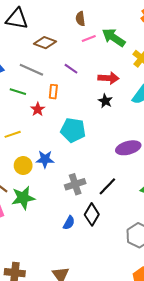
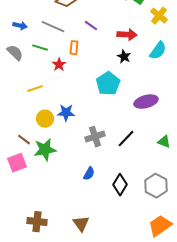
cyan pentagon: (73, 130) -> (108, 84), moved, turned 30
black diamond: (92, 214) -> (120, 185), moved

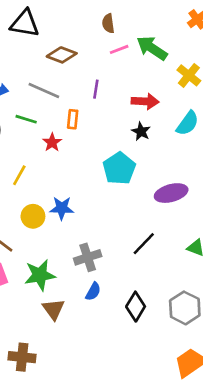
purple line: (91, 26) -> (96, 89), turned 64
yellow line: (35, 89) -> (19, 175), turned -42
gray cross: (95, 137) -> (88, 257), moved
green star: (45, 150) -> (40, 275), moved
brown triangle: (81, 224) -> (53, 309), moved

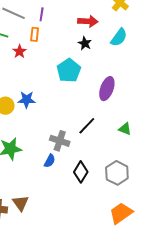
purple line: (96, 89) -> (42, 14), moved
purple ellipse: (171, 193) -> (107, 89), turned -55
gray cross: (88, 257) -> (60, 141), moved, turned 36
brown triangle: (53, 309) -> (21, 203), moved

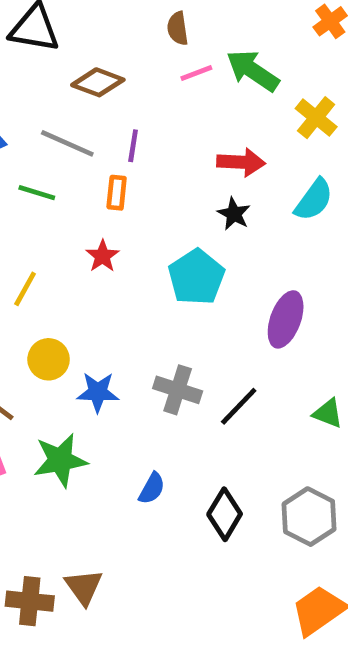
red star: (20, 51) -> (103, 256), moved
blue star: (27, 100) -> (98, 392), moved
gray cross: (60, 141) -> (178, 390), moved

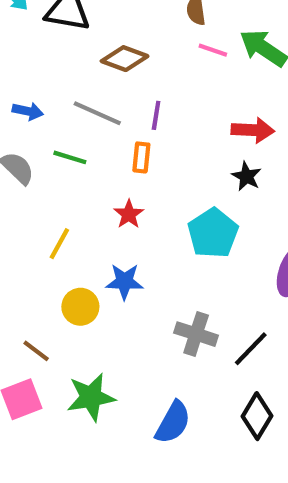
pink line: (196, 73) -> (213, 50), turned 40
blue star: (98, 392) -> (125, 281), moved
blue semicircle: (152, 488) -> (173, 422), size x1.5
black diamond: (225, 514) -> (257, 416), moved

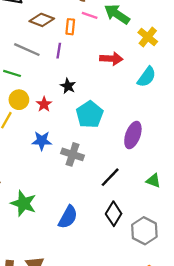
orange rectangle: (141, 157) -> (70, 27), moved
black star: (247, 176) -> (68, 86), moved
yellow circle: (80, 307) -> (19, 100), moved
gray cross: (196, 334) -> (73, 154), moved
green star: (91, 397) -> (24, 203), turned 30

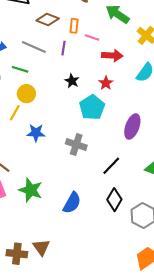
pink line: (90, 15) -> (92, 37), moved
red star: (44, 104) -> (106, 83), moved
blue star: (42, 141) -> (36, 133), moved

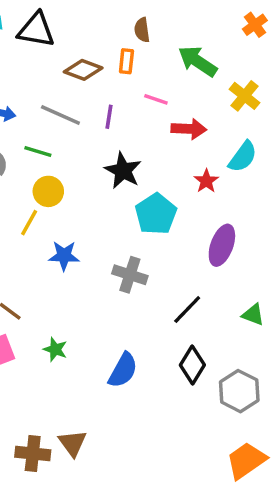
orange rectangle: (74, 26) -> (126, 61), moved
black star: (72, 81) -> (123, 171), size x1.5
red star: (106, 83) -> (206, 181), moved
green star: (31, 190) -> (55, 349), size x0.6

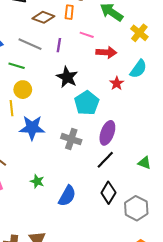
yellow line: (29, 223) -> (11, 108), turned -35
purple ellipse: (222, 245) -> (107, 133), moved
blue star: (64, 256) -> (32, 128), size x1.4
green star: (55, 349) -> (37, 181), moved

